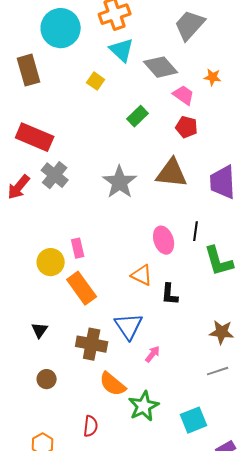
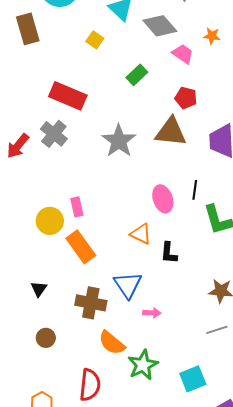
red pentagon: (187, 127) -> (186, 98), moved
red rectangle: (35, 137) -> (68, 96), moved
pink arrow: (153, 354) -> (152, 313), turned 54
red semicircle: (91, 426) -> (90, 385), size x1.5

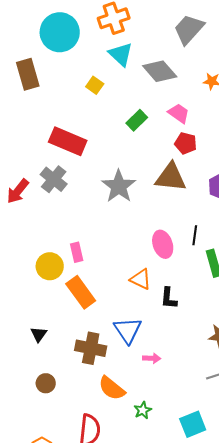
pink trapezoid: (183, 54) -> (179, 113), moved
green star: (143, 365) -> (143, 410), size x0.6

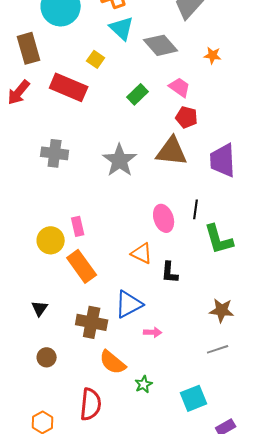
red rectangle: (68, 141) -> (69, 87), moved
gray cross: (54, 179) -> (55, 153), turned -32
red arrow: (18, 191) -> (19, 92), moved
blue triangle: (128, 330) -> (129, 304), turned 36

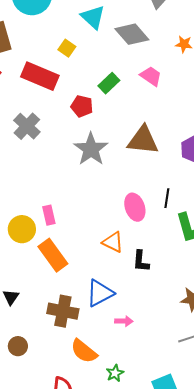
red pentagon: (187, 117) -> (82, 106), moved
gray cross: (55, 153) -> (27, 126), moved, turned 36

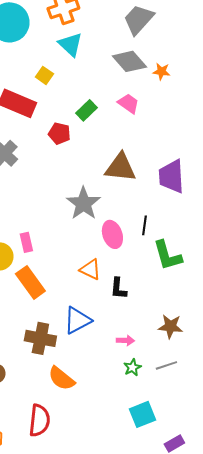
gray diamond: (132, 34) -> (129, 61), moved
gray star: (91, 149) -> (83, 203), moved
pink arrow: (124, 321) -> (125, 340), moved
green star: (115, 373) -> (132, 367), moved

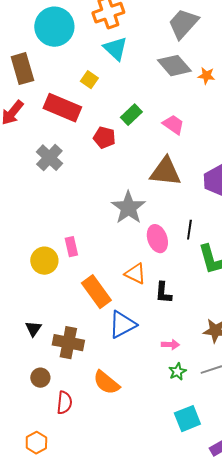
pink trapezoid: (128, 103) -> (173, 125), moved
orange rectangle: (30, 282) -> (96, 292), moved
brown cross: (40, 338) -> (68, 343), moved
red semicircle: (39, 420) -> (64, 403), moved, size x0.7

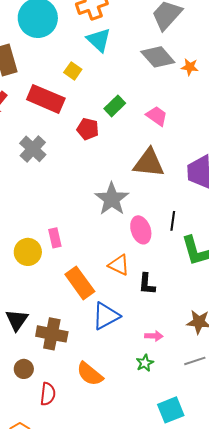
black triangle: (33, 329) -> (17, 320), size x1.4
green star: (177, 372) -> (145, 363), moved

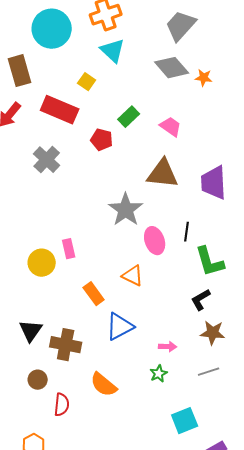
orange rectangle: (80, 283) -> (94, 294), size x0.7
black L-shape: (147, 284) -> (201, 300), moved, turned 55

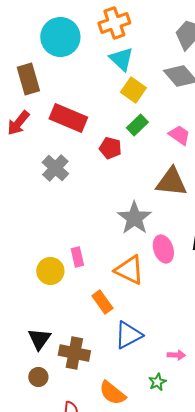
yellow square: (87, 82) -> (133, 90), moved, size x1.4
orange triangle: (133, 276) -> (129, 270), moved, size x1.4
green star: (159, 374) -> (157, 382), moved
brown circle: (38, 380) -> (38, 377), moved

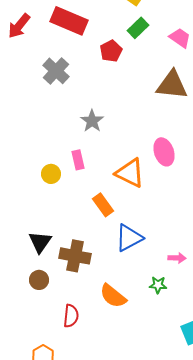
red pentagon: (110, 148) -> (111, 51), turned 30
gray star: (134, 218) -> (92, 121), moved, size x0.7
yellow circle: (50, 271) -> (51, 174), size x0.7
green star: (157, 382) -> (158, 285), turned 30

